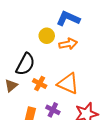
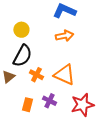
yellow circle: (47, 36) -> (21, 30), moved

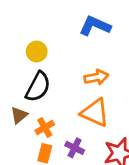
orange arrow: (64, 36) -> (96, 77), moved
orange cross: (36, 75) -> (45, 128), moved, turned 32

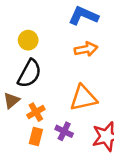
orange arrow: (96, 77) -> (86, 49), moved
orange triangle: (95, 113) -> (83, 98), turned -36

